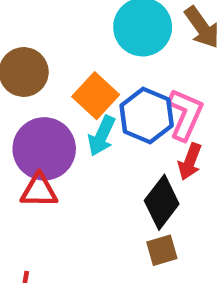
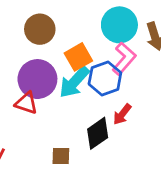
pink L-shape: (185, 114) -> (124, 59), moved
cyan arrow: (102, 136) -> (74, 82), size x1.4
brown square: (162, 250) -> (61, 156), moved

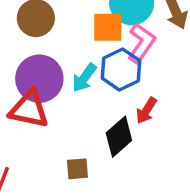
orange square: (78, 57) -> (108, 27), moved, turned 36
cyan arrow: (74, 82) -> (84, 78), size x0.7
red triangle: (26, 103) -> (29, 109), size x1.4

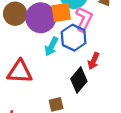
purple circle: (39, 79) -> (41, 18), moved

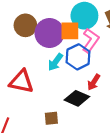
black diamond: (79, 80) -> (77, 98), turned 65

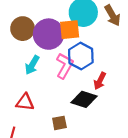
pink L-shape: (91, 40) -> (65, 66), moved
cyan arrow: (55, 62) -> (32, 65), moved
red triangle: (21, 82) -> (25, 102), moved, size x0.7

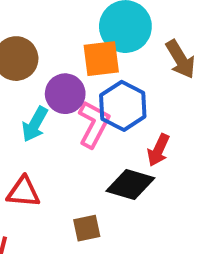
brown arrow: (112, 15) -> (180, 59), moved
purple circle: (49, 34) -> (65, 94), moved, size x0.7

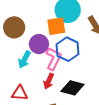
red arrow: (158, 150) -> (49, 81), moved

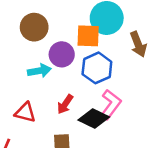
pink L-shape: (53, 59) -> (111, 104), moved
cyan arrow: (24, 60) -> (39, 71), turned -138

